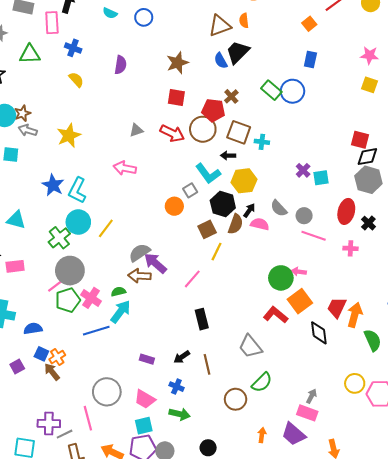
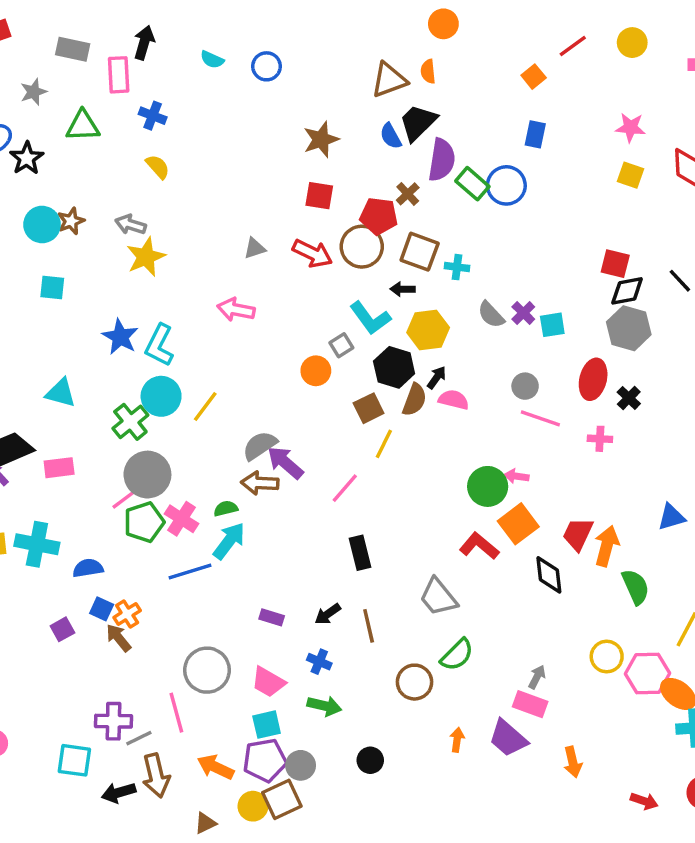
purple semicircle: (121, 65) -> (442, 160), moved, size x1.4
gray arrow: (28, 130) -> (130, 225), moved
gray semicircle: (279, 208) -> (491, 315), moved

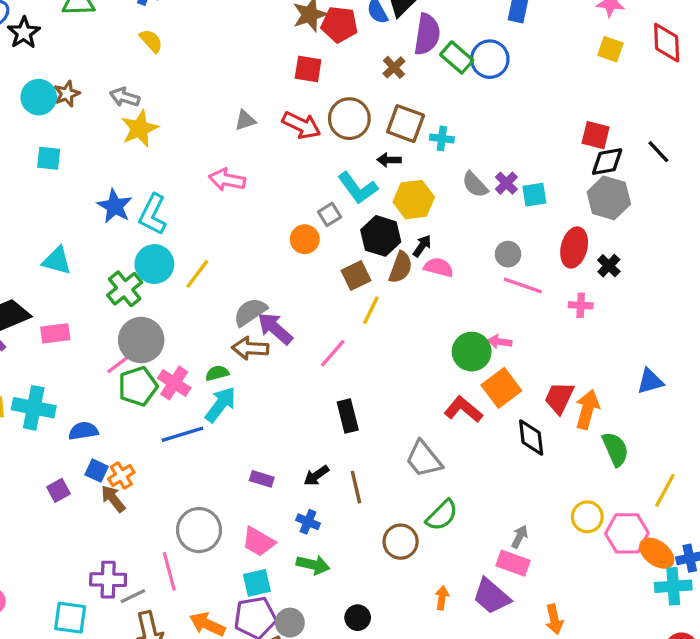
red pentagon: (379, 216) -> (339, 24), moved

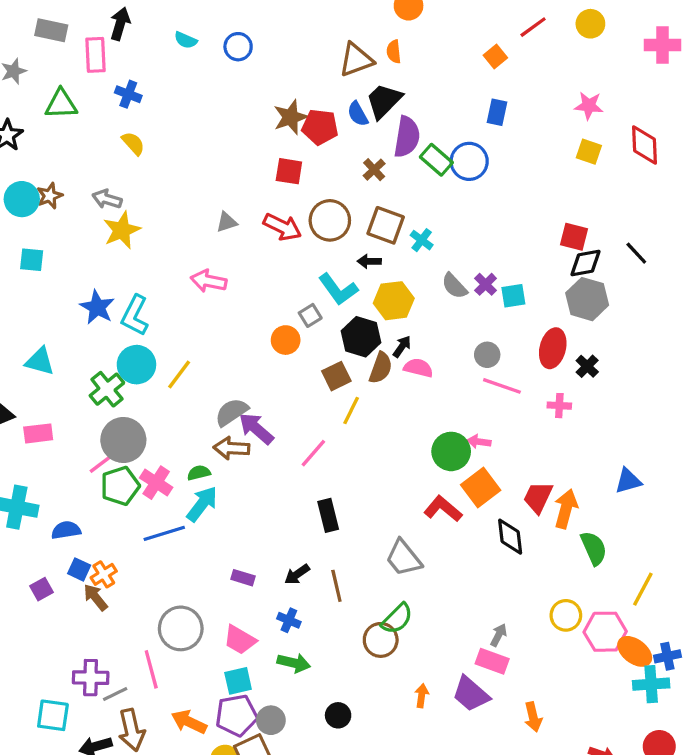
cyan cross: (442, 138) -> (422, 240), turned 30
green semicircle: (442, 515) -> (397, 619), moved

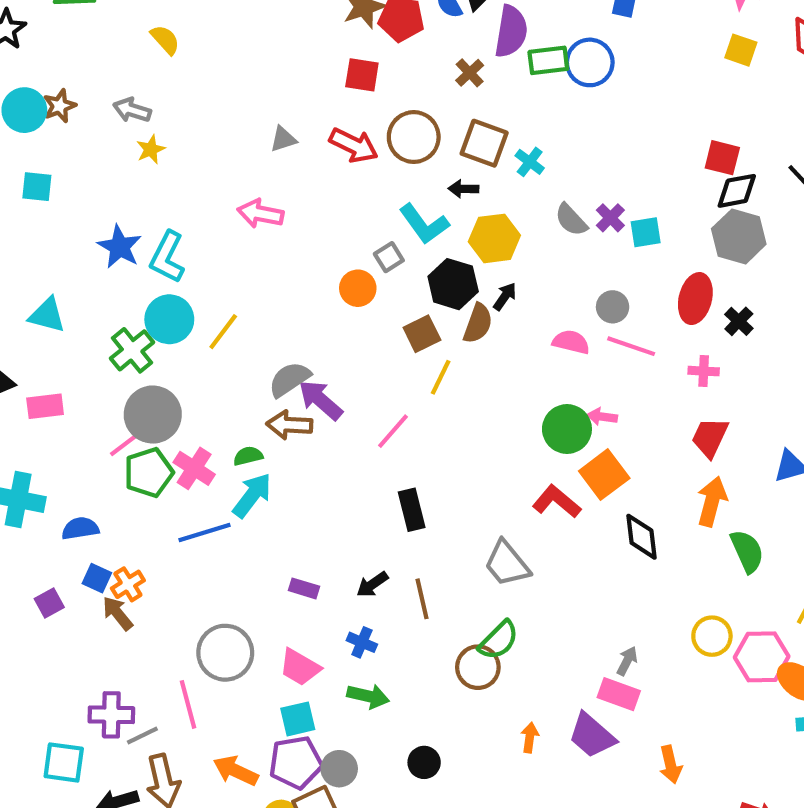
green rectangle: (436, 160) -> (548, 60), turned -48
yellow star: (122, 230) -> (151, 149), size x0.6
pink semicircle: (418, 368) -> (571, 342), moved
red trapezoid: (538, 497) -> (710, 437), moved

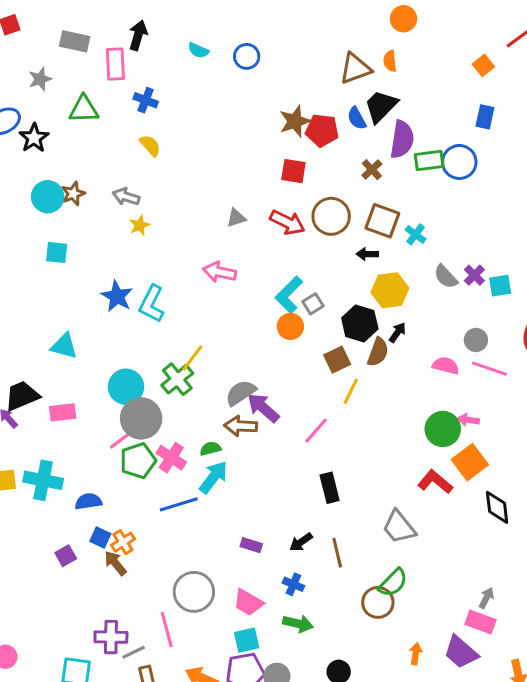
cyan L-shape: (424, 224) -> (289, 295), moved, turned 81
cyan circle: (169, 319) -> (126, 387), moved
green cross: (132, 350) -> (177, 379), moved

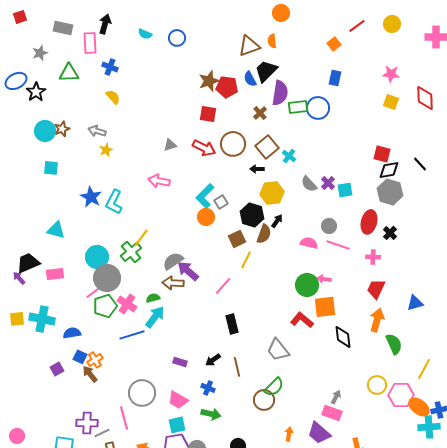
brown square: (382, 221) -> (267, 147), turned 30
orange square: (470, 462) -> (325, 307), turned 30

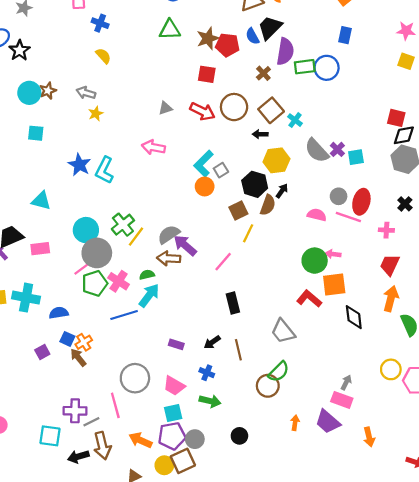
green triangle: (69, 73) -> (170, 30), moved
gray semicircle: (309, 184) -> (317, 151), size x1.4
red ellipse: (369, 222) -> (361, 202), moved
yellow line: (141, 238) -> (136, 237), moved

